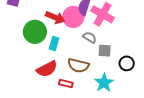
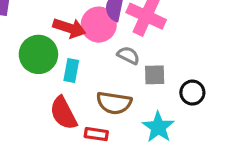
red semicircle: (47, 69) -> (63, 113), turned 95

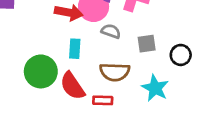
green circle: (38, 54) -> (41, 71), moved
gray semicircle: (128, 55) -> (111, 31), moved

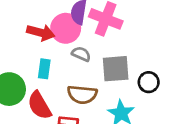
gray square: (147, 44) -> (116, 69), size x1.5

